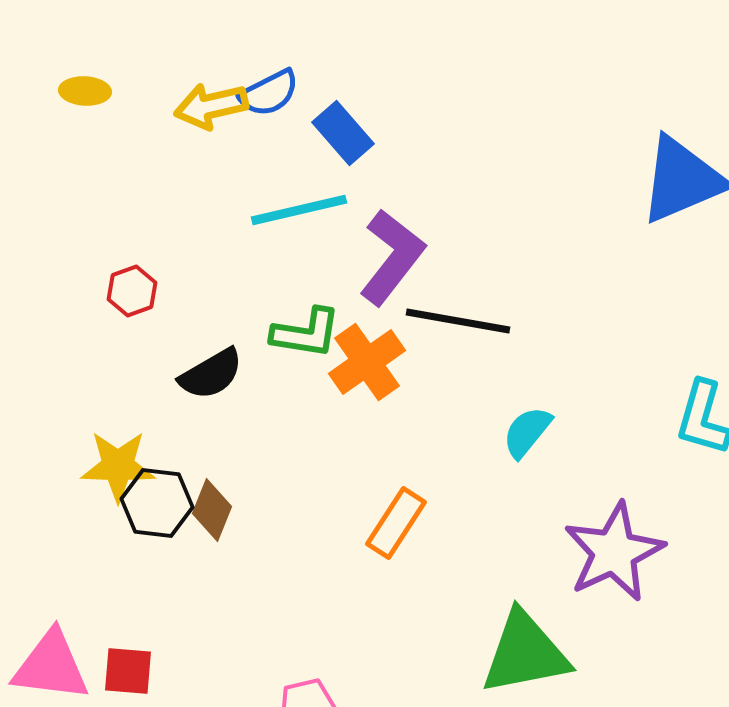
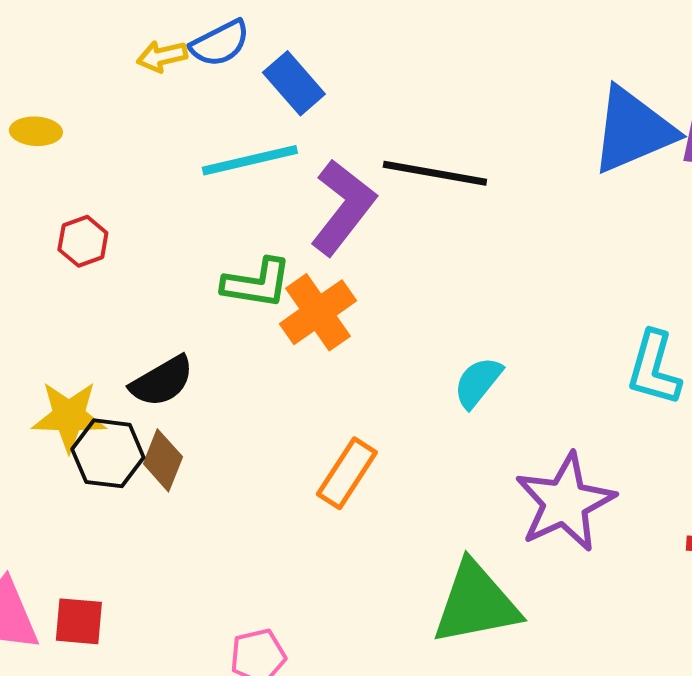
yellow ellipse: (85, 91) -> (36, 131), moved
yellow arrow: (211, 106) -> (162, 56), size x0.7
black line: (458, 321) -> (435, 173), moved
black semicircle: (211, 374) -> (162, 381), moved

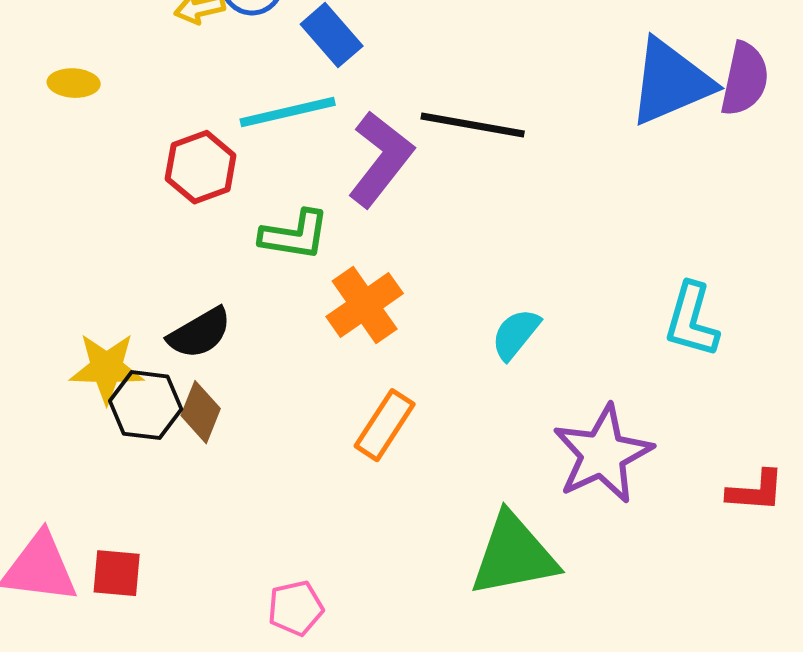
red hexagon: (83, 241) -> (201, 167), moved, size x1.4
orange cross: (318, 312) -> (365, 305), moved

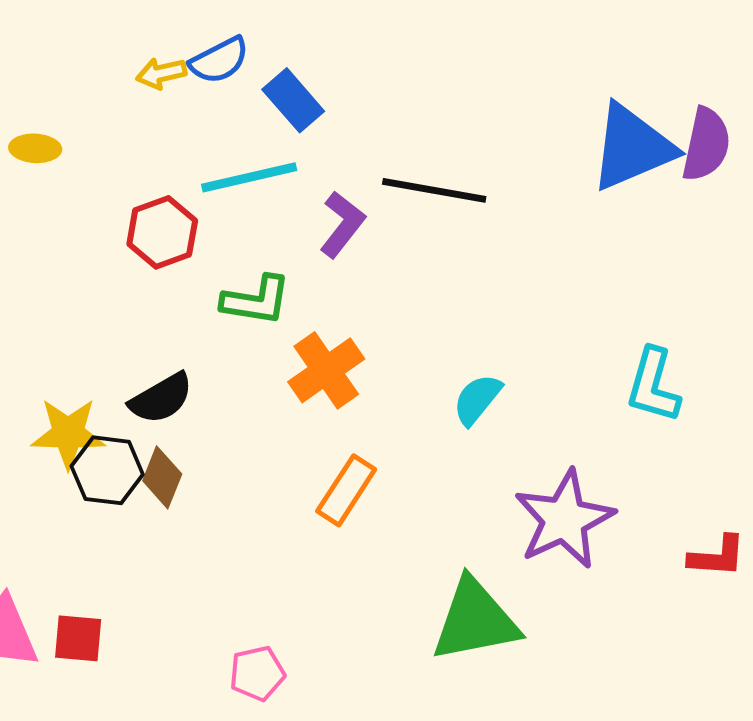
purple L-shape: (381, 159) -> (342, 224), size x0.7

